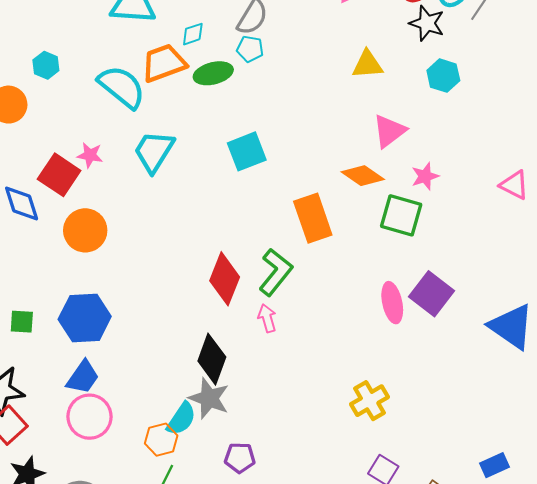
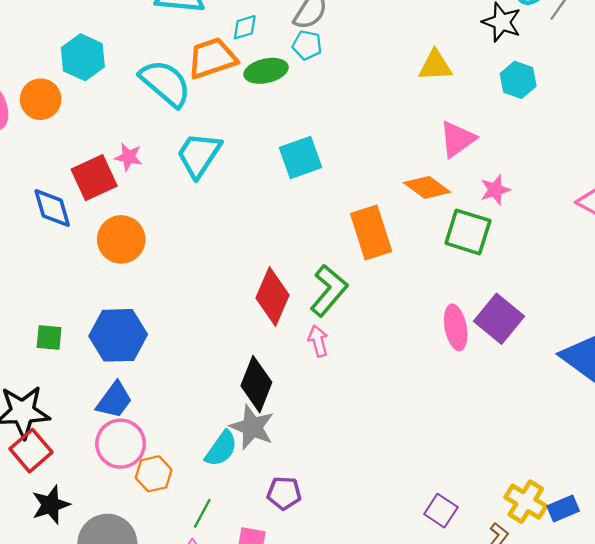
cyan hexagon: (46, 65) -> (83, 57), size x1.5
red square: (59, 175) -> (94, 178), turned 30
yellow cross: (370, 401) -> (526, 502), moved, turned -30
orange hexagon: (161, 440) -> (154, 474), moved

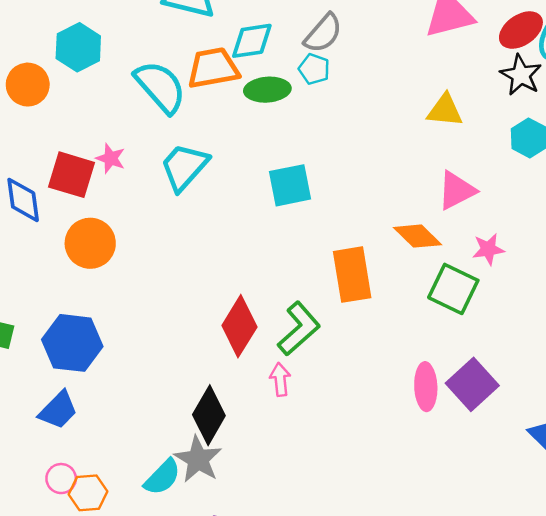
cyan diamond: (245, 27) -> (252, 41), size x1.5
red square: (94, 178) -> (71, 175), turned 33
pink circle: (121, 444) -> (61, 479), moved, size x0.6

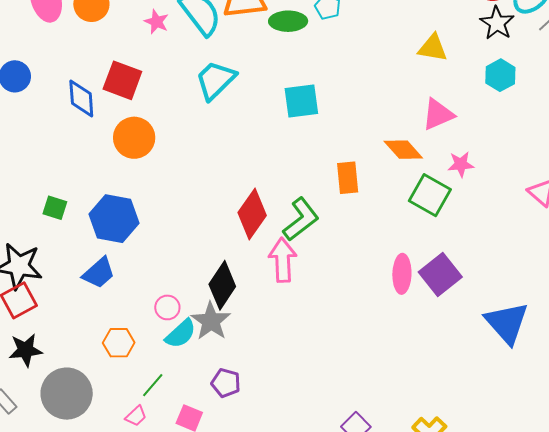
pink star: (111, 158) -> (157, 22), moved
orange rectangle: (352, 275) -> (348, 178), size x0.7
pink arrow: (280, 380) -> (283, 260), size x1.6
pink circle: (61, 479) -> (167, 307), moved

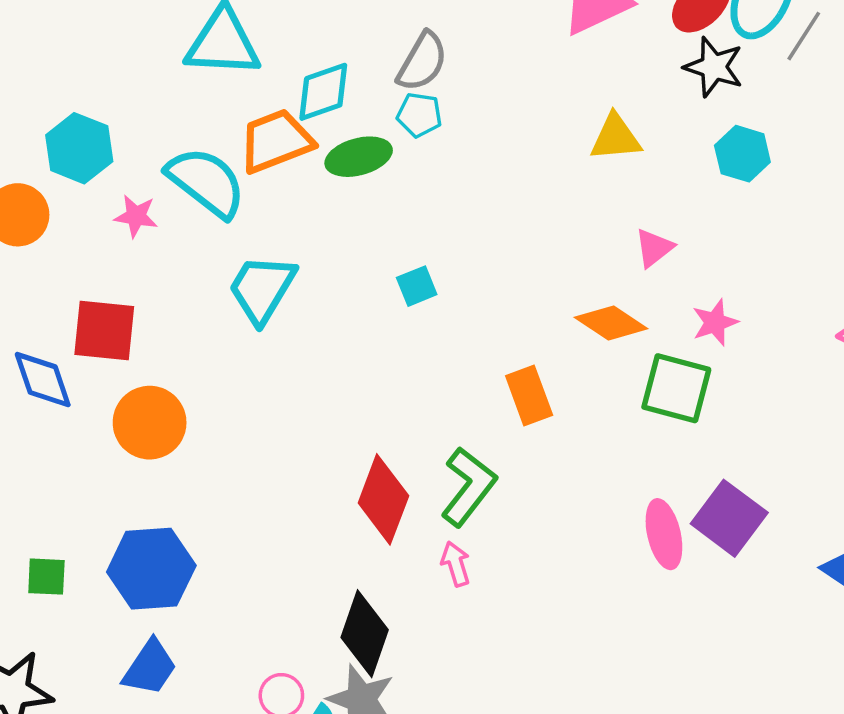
cyan square: (301, 101) -> (417, 286), size x0.6
pink triangle: (438, 114) -> (654, 248), size x0.7
pink arrow: (283, 260) -> (456, 564), size x0.6

